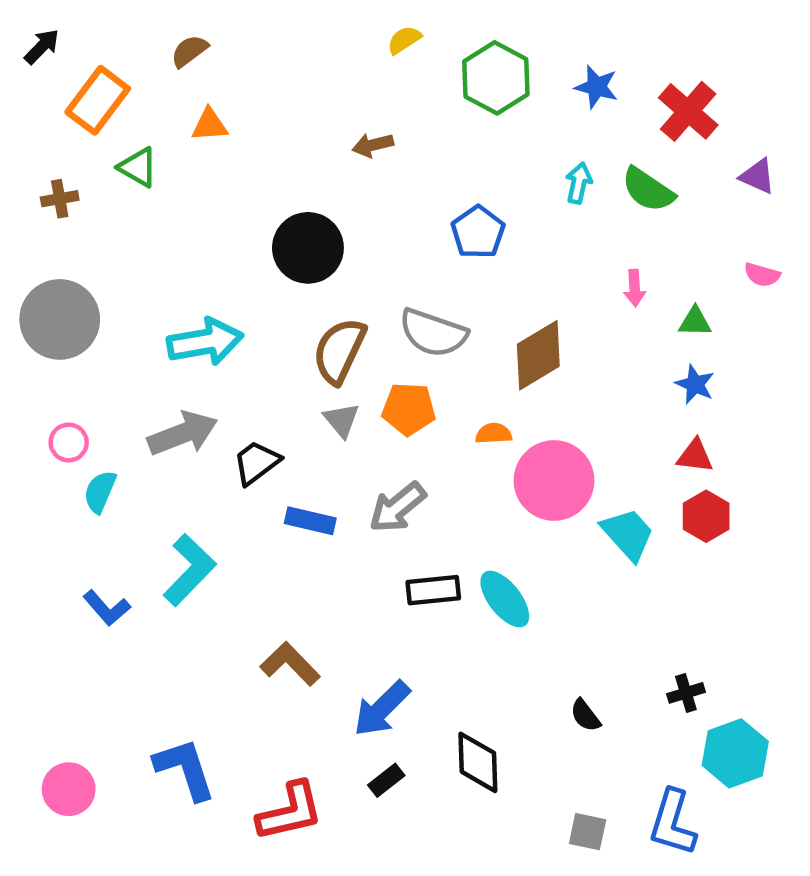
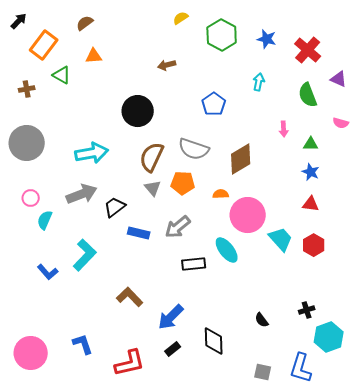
green semicircle: (648, 190) -> (308, 95), moved, turned 35
red hexagon: (706, 516) -> (314, 245), moved
cyan ellipse: (505, 599) -> (227, 250), moved
blue L-shape: (185, 769) -> (83, 344), size x0.7
pink circle: (69, 789) -> (31, 353), size x1.4

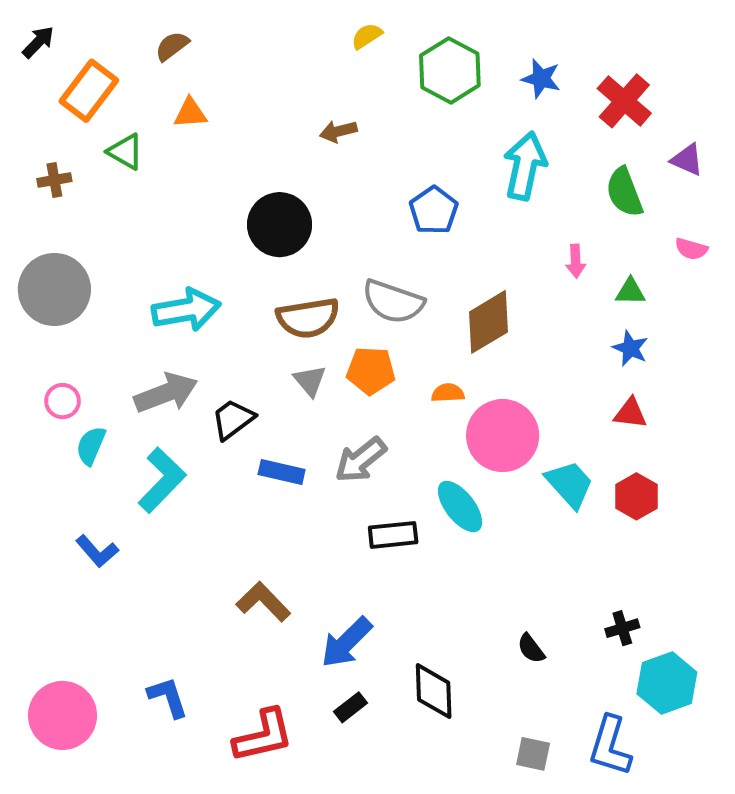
cyan arrow: (259, 82) -> (525, 166), size x1.8
brown semicircle: (152, 157) -> (308, 318), turned -124
cyan L-shape: (85, 255) -> (162, 480), moved

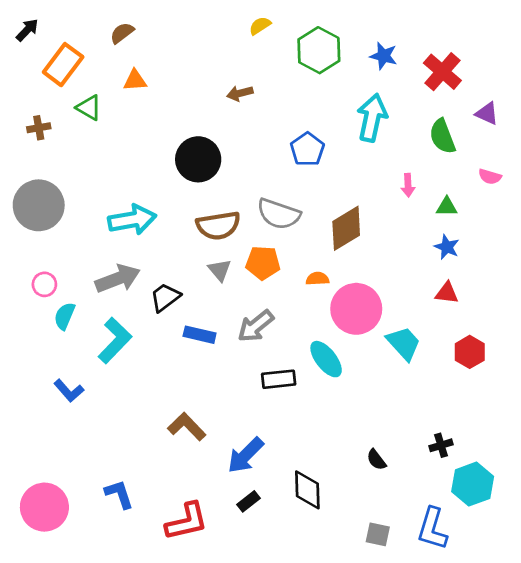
red hexagon: (636, 496) -> (470, 352), moved

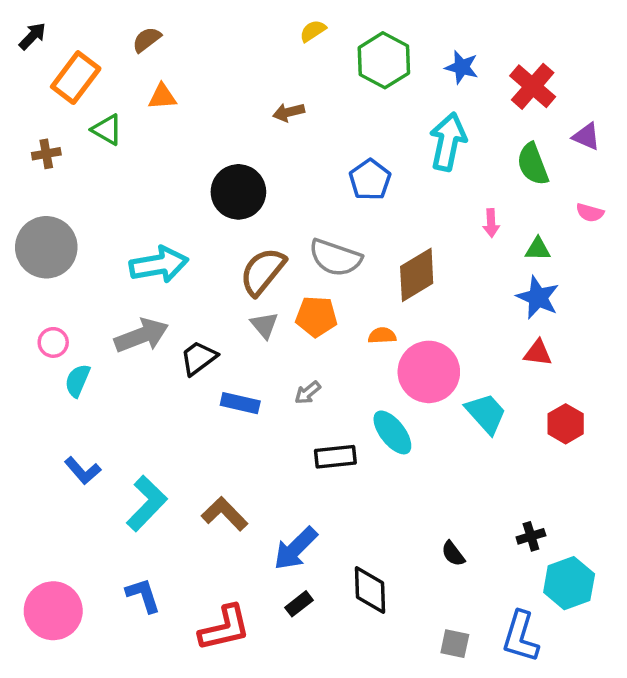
brown semicircle: (218, 225) -> (263, 271), turned 138
blue star: (447, 247) -> (538, 297), size x1.4
gray arrow: (256, 326) -> (308, 393), size x0.6
cyan L-shape: (115, 340) -> (147, 503), moved

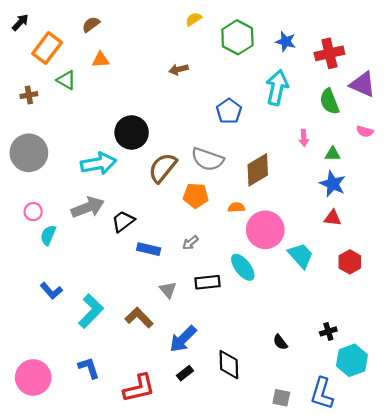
red cross: (533, 86) -> (329, 53), turned 36
purple triangle: (586, 136) -> (363, 84), size x1.5
black circle: (238, 192) -> (132, 132), moved
gray triangle: (264, 325) -> (168, 290), moved

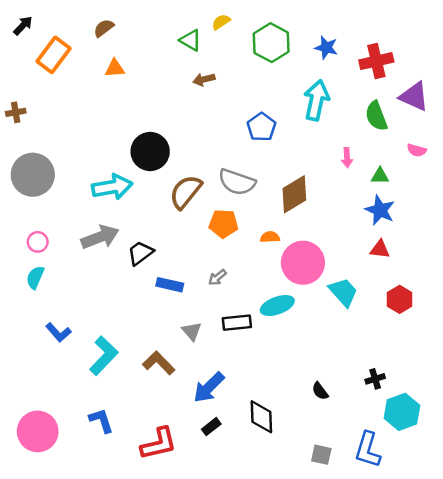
green triangle: (66, 80) -> (190, 40), moved
brown cross: (29, 95) -> (16, 112), moved
cyan semicircle: (48, 235) -> (35, 277), moved
cyan ellipse: (243, 267) -> (277, 306), turned -72

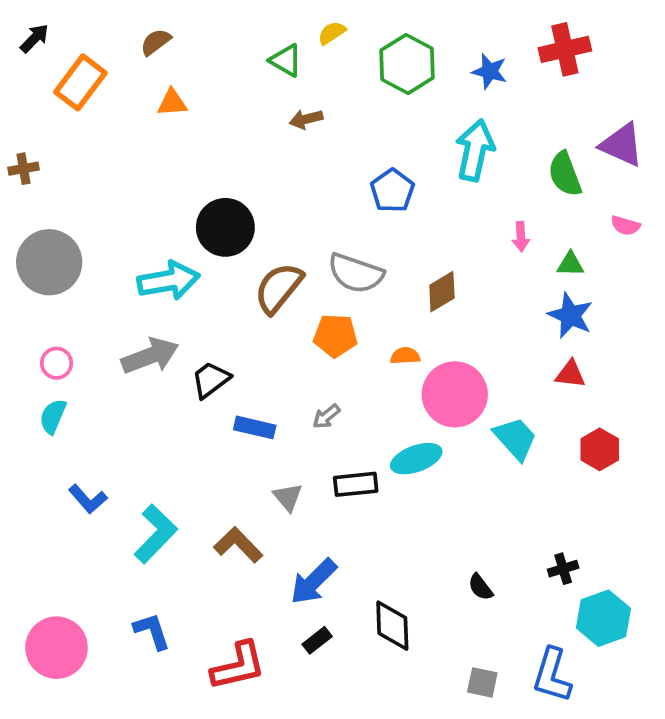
red cross: (376, 61) -> (565, 49), moved
brown diamond: (294, 194) -> (442, 292), size x0.7

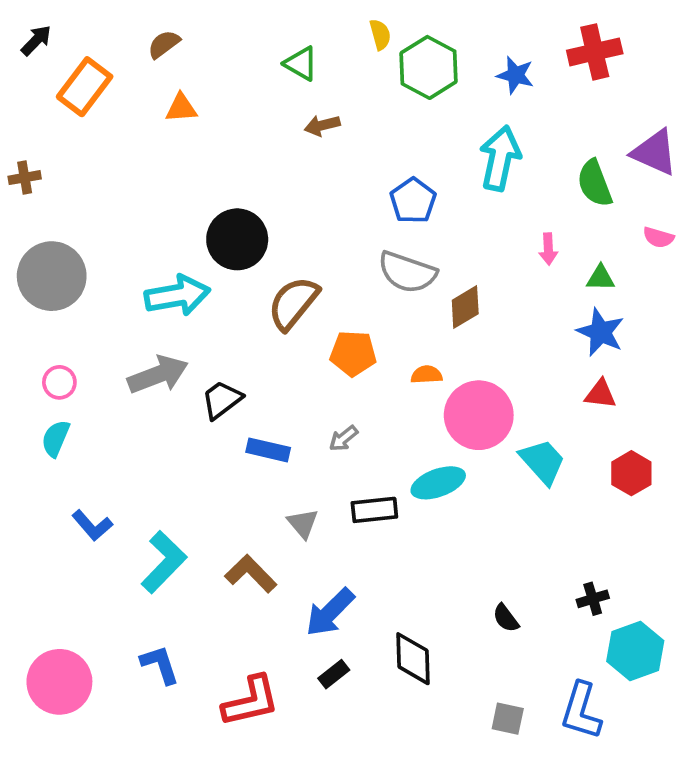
yellow semicircle: (332, 33) -> (380, 35), moved, turned 108
gray semicircle: (356, 273) -> (407, 272), moved

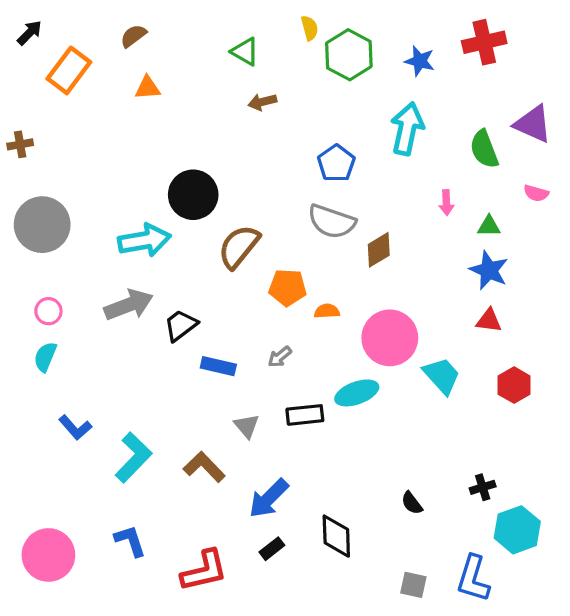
orange semicircle: (427, 375) -> (327, 311), moved

